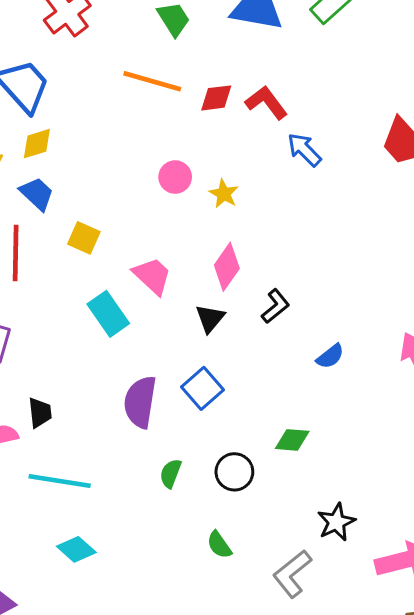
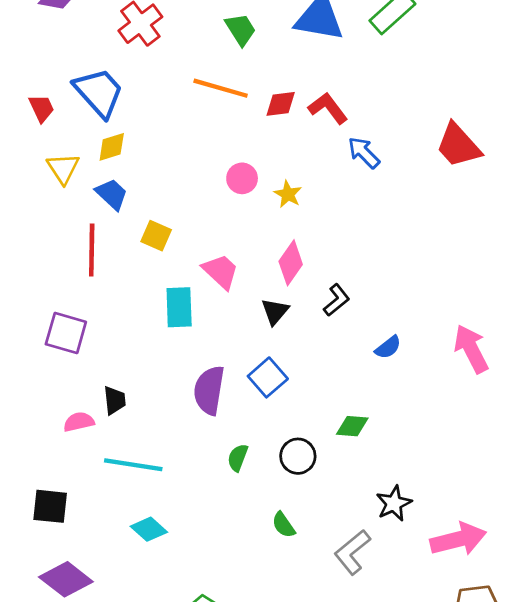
cyan rectangle: (108, 314) -> (179, 307), turned 33

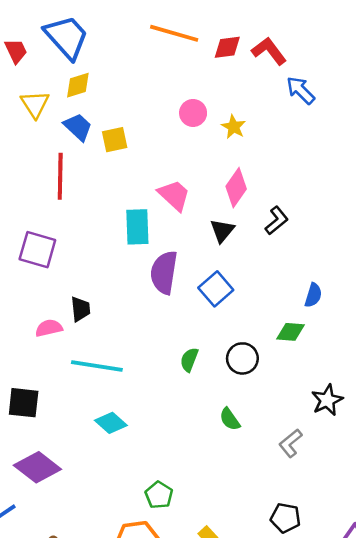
yellow square: (156, 236) -> (115, 140), moved, turned -36
blue semicircle: (388, 347) -> (313, 295), moved, turned -35
purple semicircle: (209, 390) -> (164, 272), moved
gray L-shape: (352, 552) -> (290, 443), size x0.7

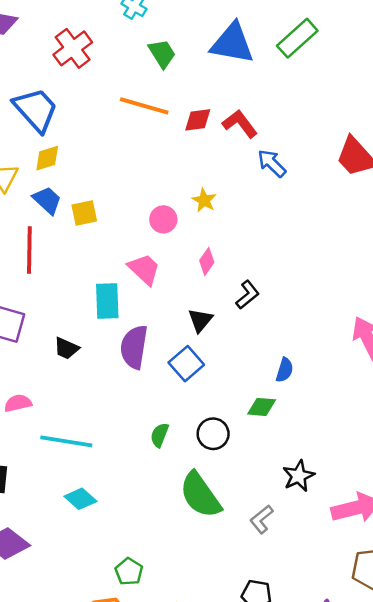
pink circle: (193, 113) -> (163, 219), moved
pink diamond: (236, 188) -> (207, 262), size x0.7
black triangle: (222, 231) -> (200, 320), moved
black trapezoid: (80, 309) -> (66, 348), moved, turned 120
green semicircle: (230, 419) -> (200, 495), size x2.0

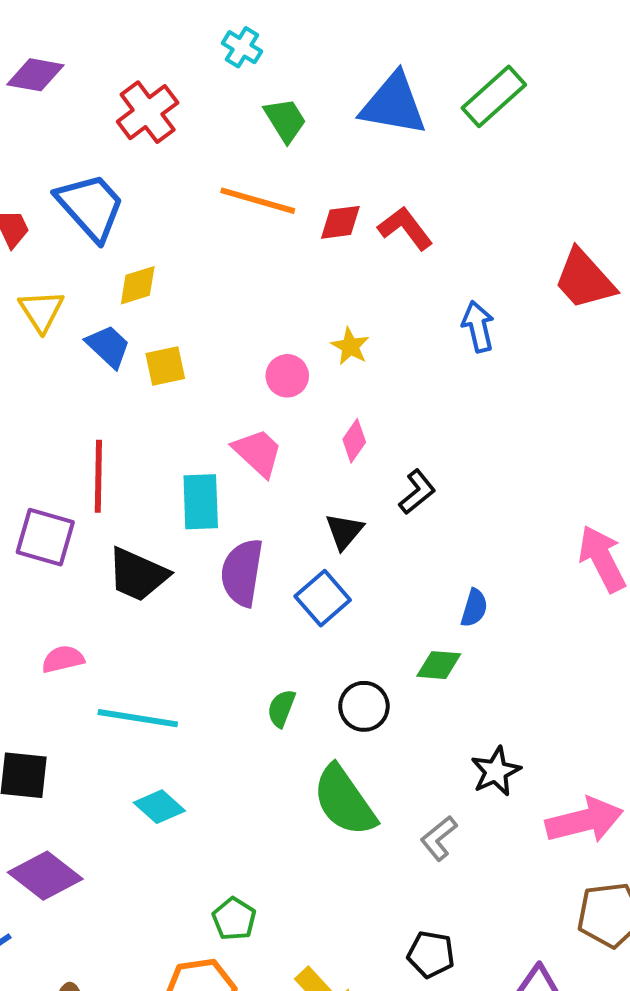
yellow diamond: (47, 158) -> (138, 285), moved
blue arrow: (272, 163) -> (478, 327), moved, turned 32
red line: (29, 250) -> (98, 476), moved
black trapezoid: (66, 348) -> (138, 575), size x1.6

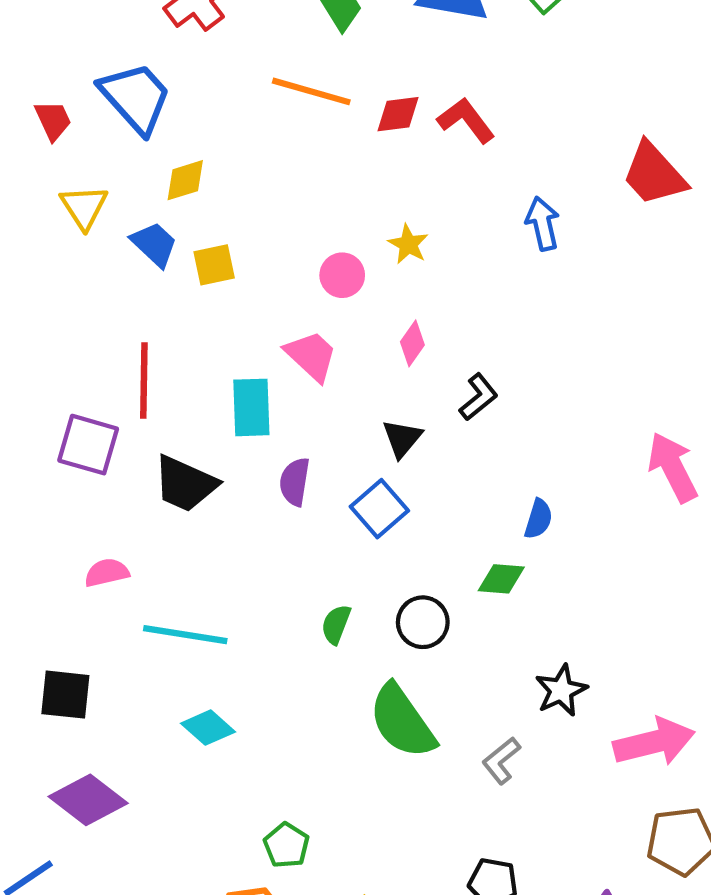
purple semicircle: (242, 573) -> (295, 482), size x0.7

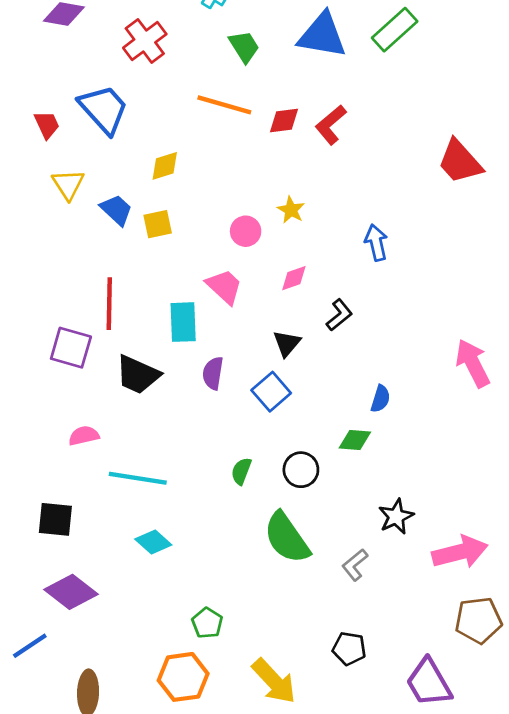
red L-shape: (466, 120) -> (331, 125), turned -93
yellow diamond: (185, 180) -> (165, 166), moved
blue arrow: (543, 224) -> (376, 243), moved
pink diamond: (412, 343) -> (294, 278), turned 36

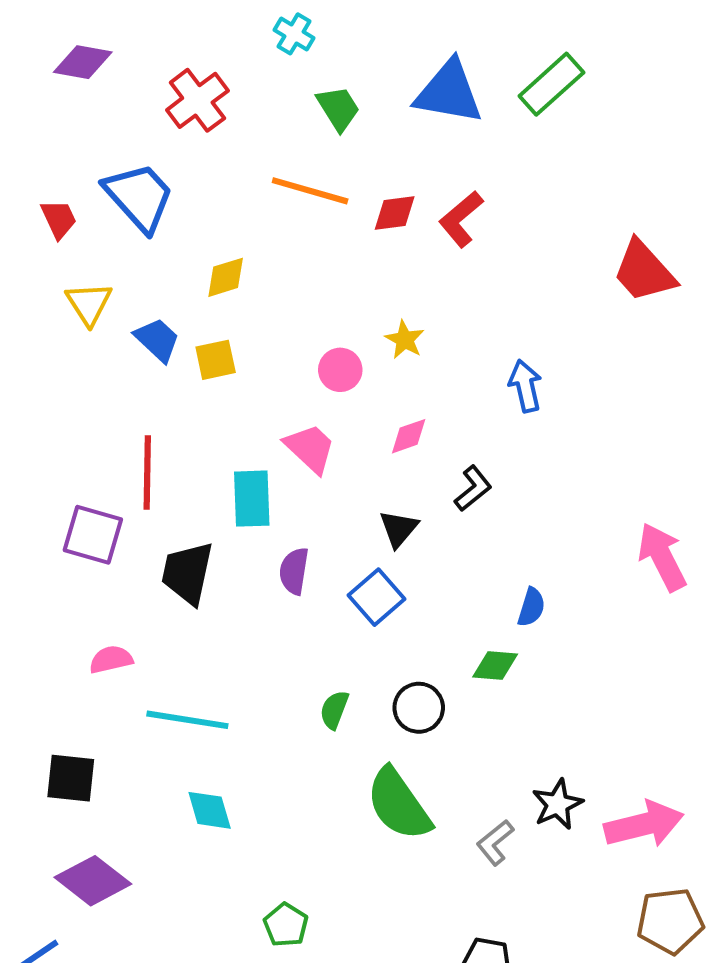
black trapezoid: (138, 375) -> (187, 573), turned 78
black star: (396, 517) -> (557, 804), moved
cyan diamond: (153, 542) -> (210, 810), turned 32

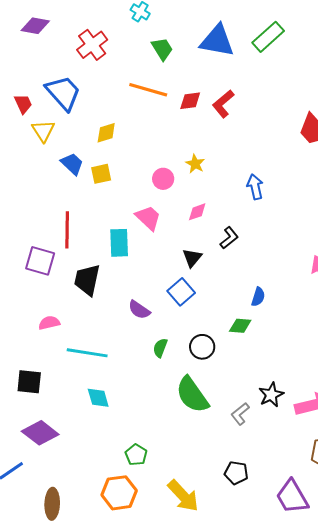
yellow triangle: (89, 303) -> (43, 131), moved
purple semicircle: (294, 571) -> (139, 310), moved, turned -65

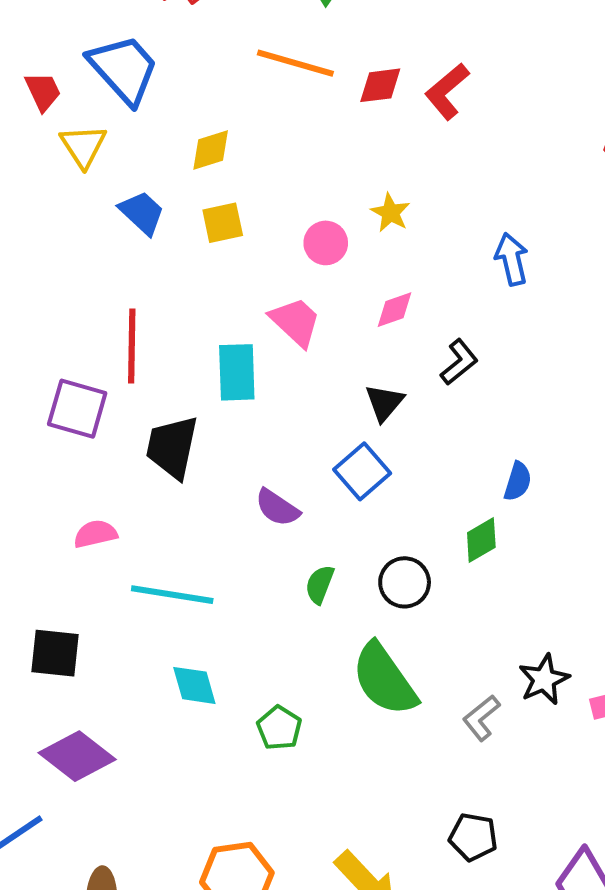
yellow square: (101, 174) -> (223, 223), moved
green diamond: (240, 326) -> (481, 540), turned -35
green pentagon: (136, 455) -> (279, 728), moved

